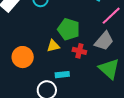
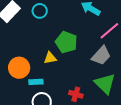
red cross: (79, 51) -> (76, 94), moved
cyan rectangle: (62, 75) -> (36, 82), moved

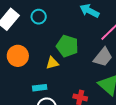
orange circle: (19, 68) -> (18, 56), moved

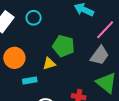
cyan rectangle: (40, 88) -> (30, 80), moved

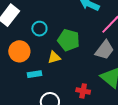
cyan circle: (34, 18) -> (39, 29), moved

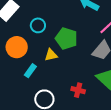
cyan rectangle: (34, 74) -> (30, 71), turned -48

